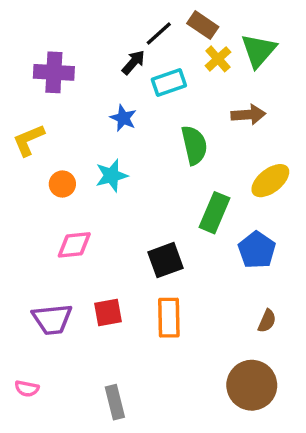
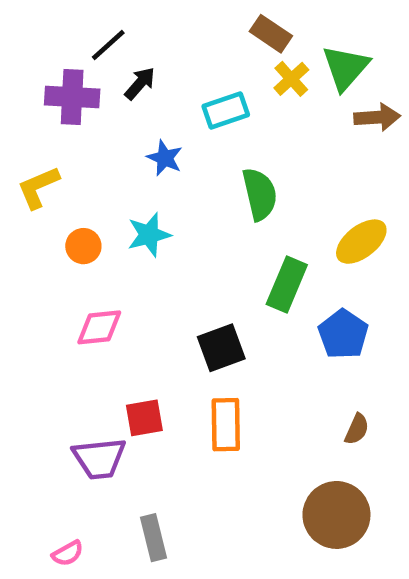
black line: (159, 34) -> (108, 45), moved
black arrow: (133, 62) -> (140, 83), moved
brown arrow: (248, 115) -> (377, 117), moved
purple trapezoid: (52, 319) -> (99, 458), moved
pink semicircle: (27, 389) -> (68, 553), moved, turned -40

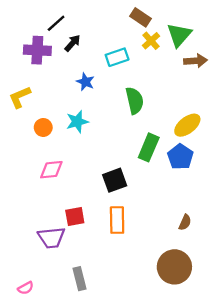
blue pentagon: (343, 334) -> (180, 157), moved
pink semicircle: (68, 553) -> (26, 288), moved

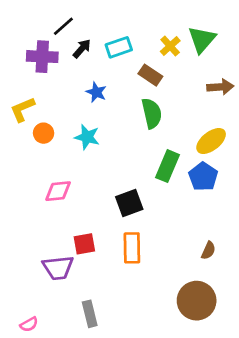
brown rectangle: (140, 17) -> (150, 75), moved
cyan rectangle: (117, 57) -> (119, 47), moved
brown arrow: (196, 61) -> (220, 87), moved
cyan star: (77, 122) -> (87, 137), turned 30
orange circle: (43, 127) -> (44, 133), moved

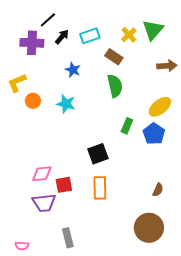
green rectangle: (168, 166) -> (127, 126), size x0.7
pink diamond: (58, 191) -> (42, 174), moved
pink semicircle: (29, 324) -> (22, 246), turned 32

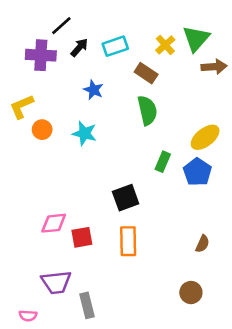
brown arrow: (167, 66) -> (214, 67), moved
purple trapezoid: (44, 203) -> (56, 282), moved
brown circle: (149, 228) -> (191, 293), size x0.6

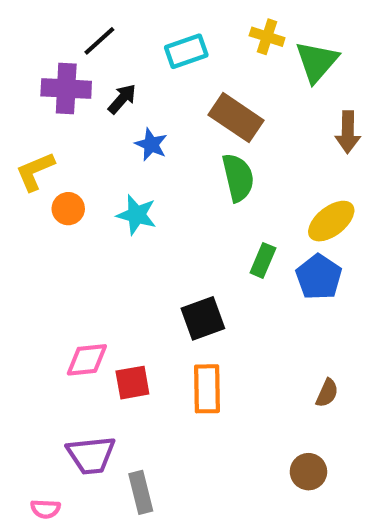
yellow cross: (165, 45) -> (267, 37), moved, turned -30
cyan rectangle: (115, 46) -> (186, 51), moved
black arrow: (79, 47) -> (122, 99), moved
brown arrow: (214, 67) -> (348, 132), moved, turned 95
brown rectangle: (146, 73) -> (236, 118), size x1.4

